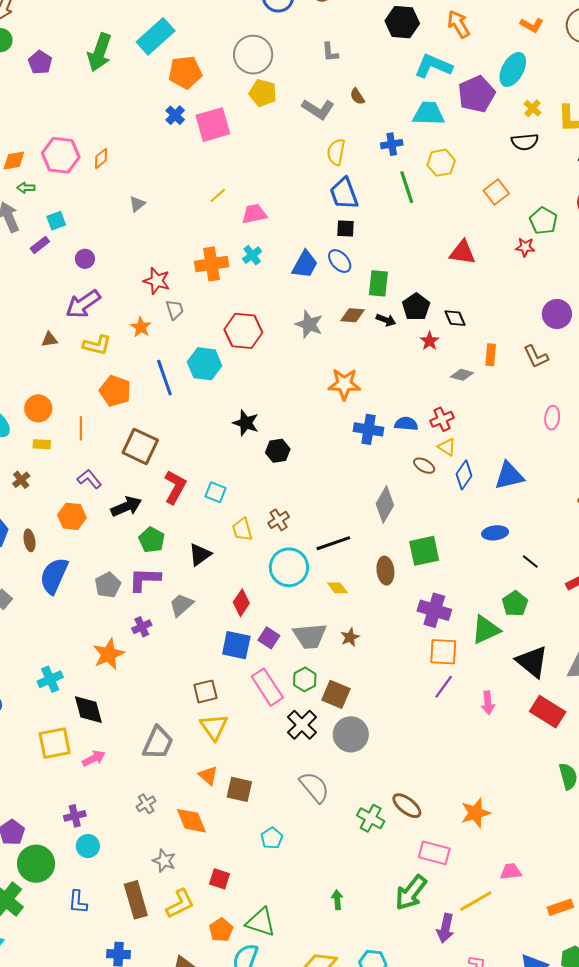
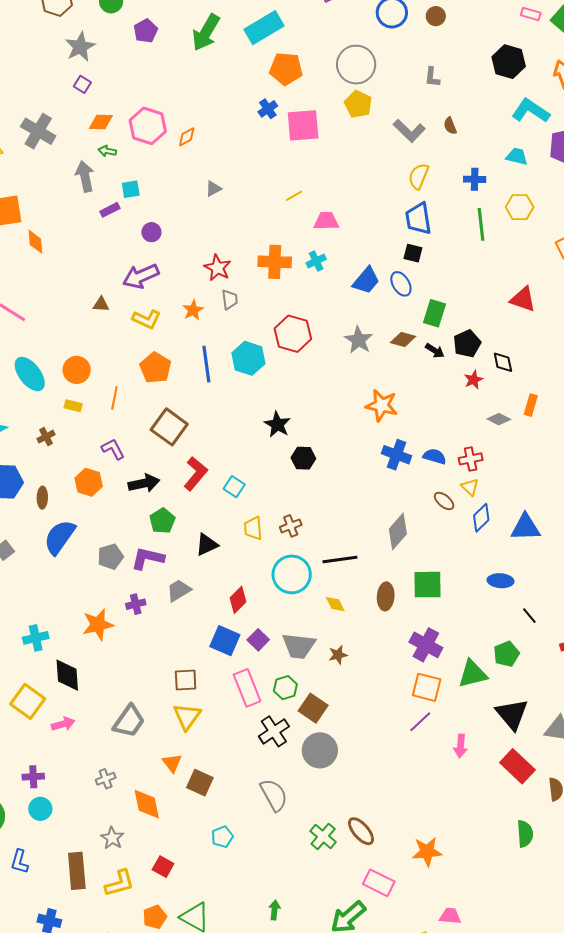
cyan trapezoid: (429, 113) -> (517, 156), size x0.7
yellow square: (55, 743) -> (28, 701), turned 36

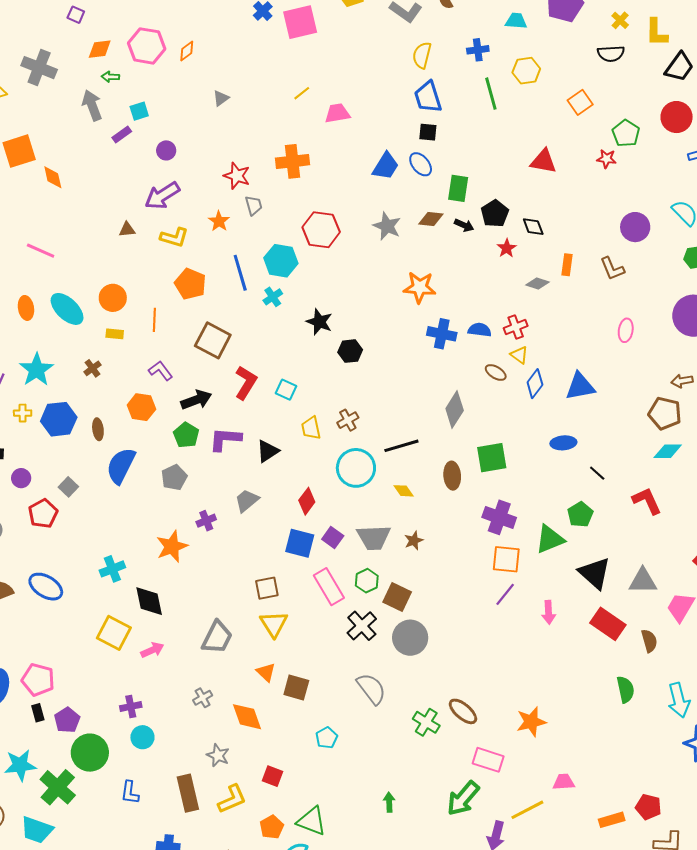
cyan cross: (316, 261) -> (273, 297), moved
green pentagon: (162, 521) -> (186, 435), moved
purple L-shape: (148, 558) -> (225, 439), moved

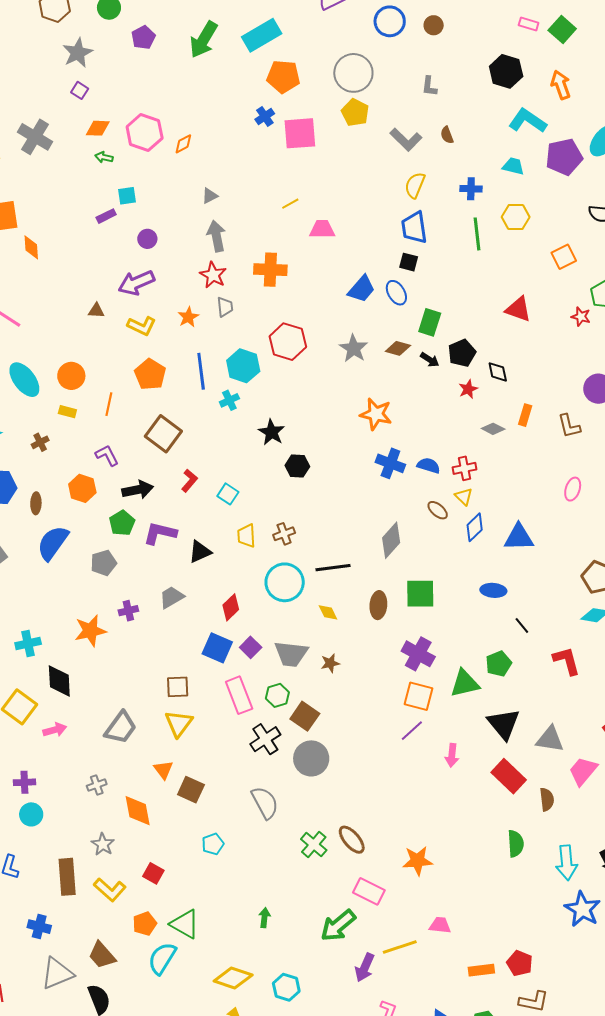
gray arrow: (92, 105) -> (216, 236), moved
red L-shape: (246, 383) -> (189, 481), size x0.7
yellow L-shape: (232, 799) -> (110, 890), turned 56

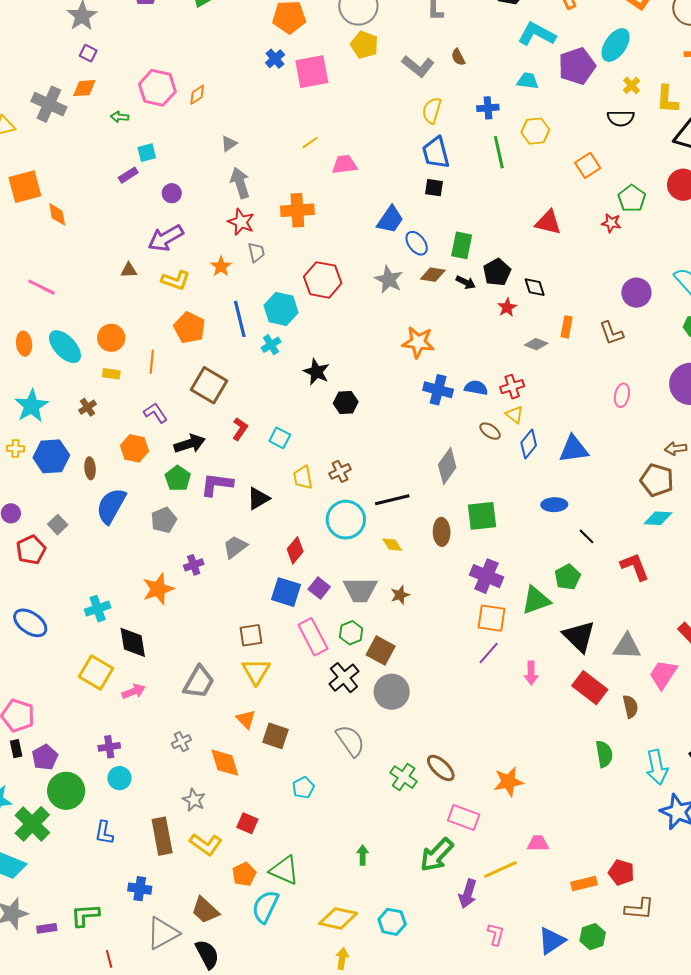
orange diamond: (98, 128) -> (84, 88), moved
blue ellipse: (396, 293) -> (417, 243), moved

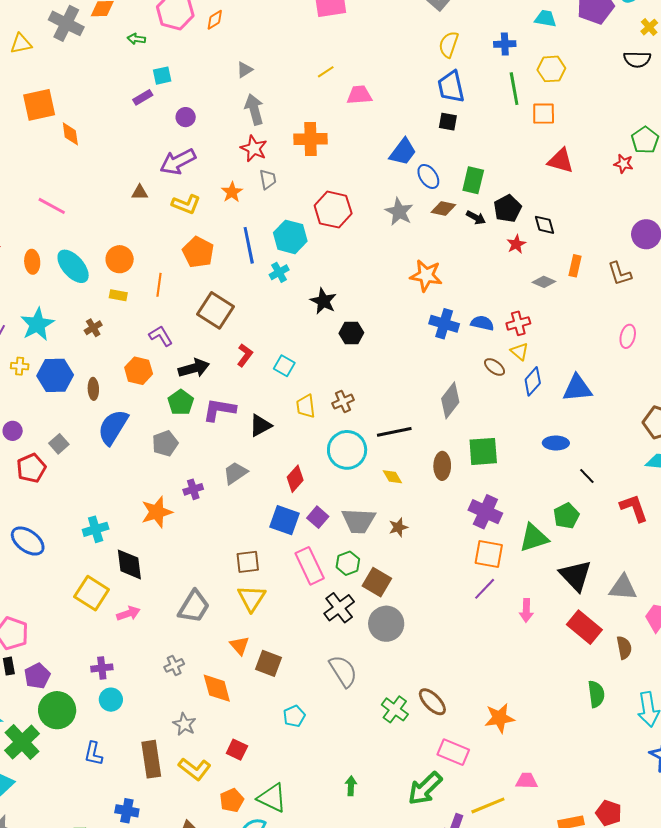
orange square: (588, 165) -> (544, 114), moved, turned 30

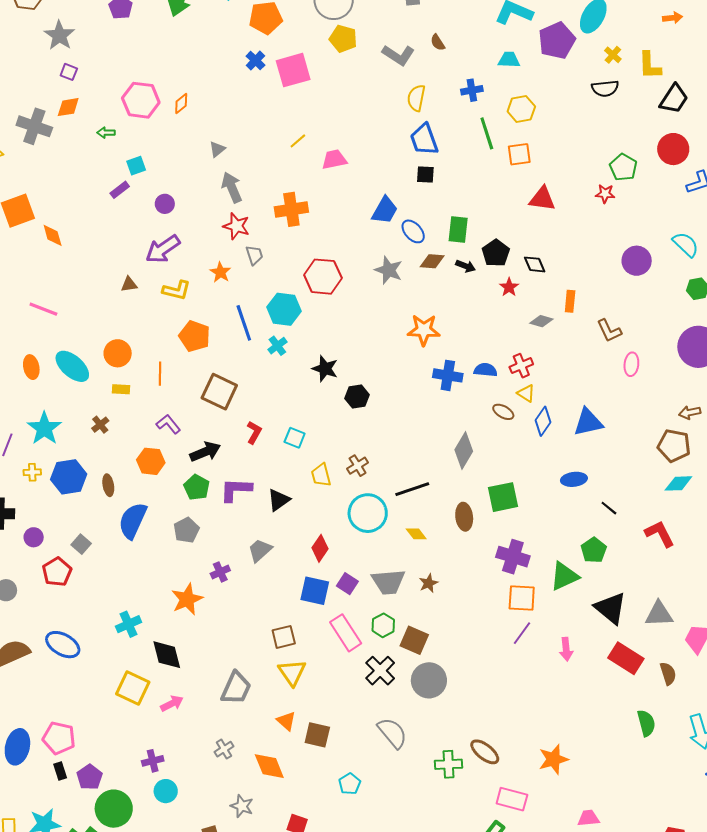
brown L-shape: (620, 274) -> (609, 331), moved
green cross: (395, 709) -> (449, 764), turned -32

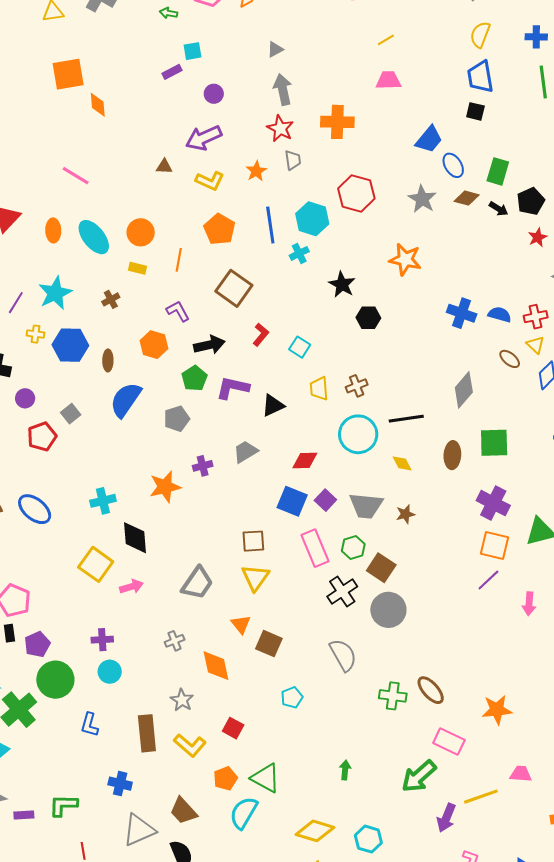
yellow line: (298, 141) -> (386, 40), moved
orange star: (424, 330) -> (405, 259), moved
red diamond: (320, 548) -> (305, 460), turned 44

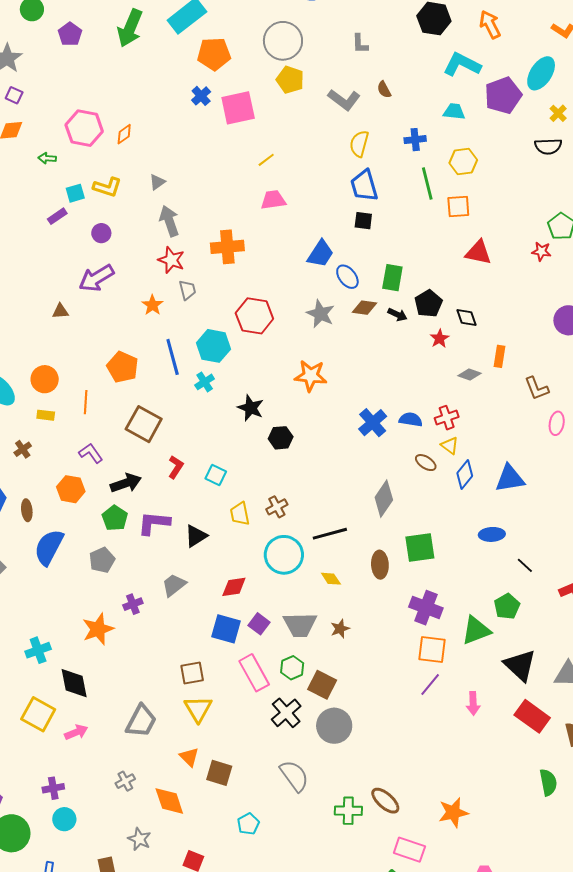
yellow L-shape: (210, 181) -> (107, 187), moved
blue cross: (462, 313) -> (373, 423), turned 36

